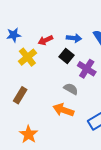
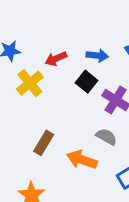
gray semicircle: (71, 89) -> (106, 137), moved
brown rectangle: (20, 95) -> (44, 143), moved

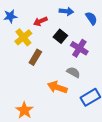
blue arrow: (97, 56) -> (66, 11), moved
brown rectangle: (44, 143) -> (35, 57), moved

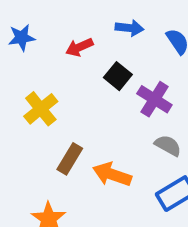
yellow cross: (23, 37) -> (41, 109), moved
brown rectangle: (35, 57) -> (70, 159), moved
gray semicircle: (73, 72) -> (168, 145), moved

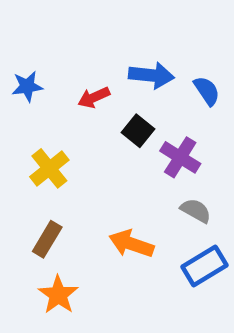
blue arrow: (129, 28) -> (151, 75), size x1.4
brown rectangle: (70, 159) -> (47, 239), moved

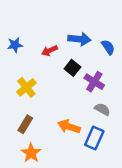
blue rectangle: (205, 266) -> (94, 138), moved, turned -35

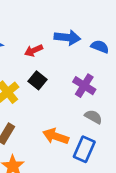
blue semicircle: (108, 47) -> (100, 47), turned -35
black square: (72, 68) -> (37, 80), moved

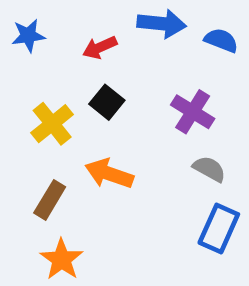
orange arrow: (56, 136) -> (109, 174), moved
blue rectangle: (84, 149) -> (219, 229), moved

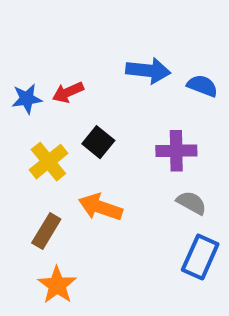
blue star: (28, 36) -> (27, 99), moved
red arrow: (100, 47) -> (68, 92), moved
purple cross: (193, 112) -> (176, 151), turned -33

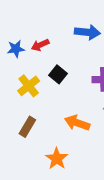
orange arrow: (100, 207) -> (77, 123), moved
orange star: (57, 285) -> (57, 159), moved

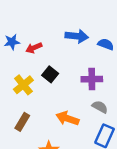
blue star: (16, 49) -> (12, 42), moved

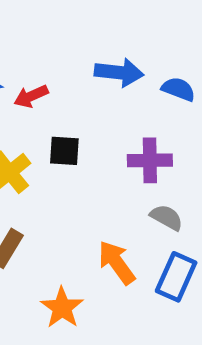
black square: (50, 74) -> (64, 151), turned -35
orange arrow: (67, 118) -> (117, 263), moved, turned 35

